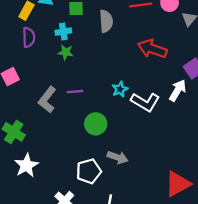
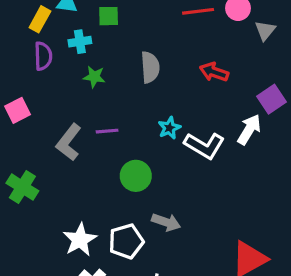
gray semicircle: (106, 21) -> (150, 67), moved
cyan cross: (63, 32) -> (80, 42), moved
red arrow: (152, 49) -> (214, 72), size x0.7
white star: (26, 165) -> (80, 240), moved

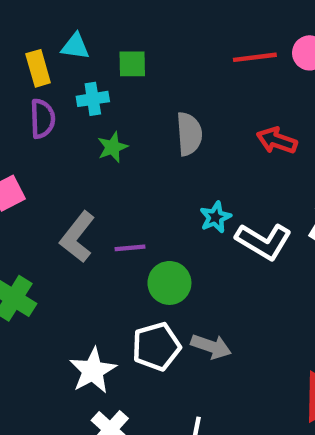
yellow rectangle: (40, 19) -> (38, 68), turned -45
green star: (94, 77) -> (113, 147), turned -30
purple line: (107, 131) -> (130, 248), moved
white pentagon: (126, 241) -> (156, 346), moved

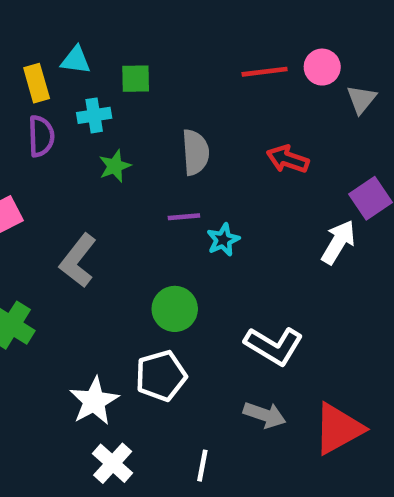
white L-shape: (264, 241) -> (274, 346), moved
purple line: (130, 248) -> (184, 217), moved
gray arrow: (211, 346) -> (265, 415), moved

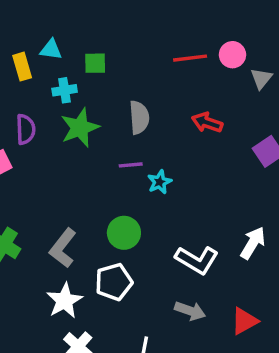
purple semicircle: (41, 136) -> (26, 129), moved
green star: (115, 166) -> (80, 128), size x1.6
white arrow: (338, 242) -> (253, 243), moved
gray L-shape: (78, 261) -> (63, 248), moved
red triangle: (338, 429) -> (244, 321), size x0.7

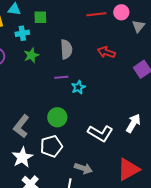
green star: (80, 128) -> (31, 55), size x0.7
gray arrow: (190, 311) -> (83, 168), moved
red triangle: (244, 321) -> (128, 169), size x1.4

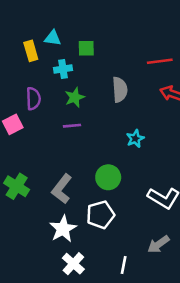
red line: (96, 14) -> (160, 61), moved
purple line: (61, 77) -> (72, 126), moved
gray arrow: (83, 168) -> (158, 244), moved, turned 126

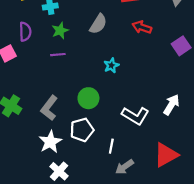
gray semicircle: (120, 90) -> (98, 24), turned 36
gray arrow: (158, 244) -> (124, 167), moved
white line: (124, 265) -> (111, 146), moved

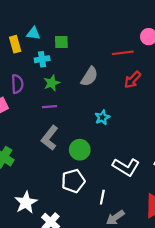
red arrow: (142, 27) -> (132, 80), turned -66
gray L-shape: (49, 108) -> (50, 138), moved
white star: (50, 142) -> (26, 202), moved

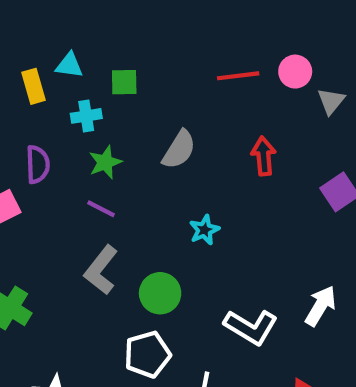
red line: (123, 53) -> (238, 76), moved
red arrow: (132, 80) -> (264, 156), turned 132
purple line: (50, 107) -> (101, 209), turned 32

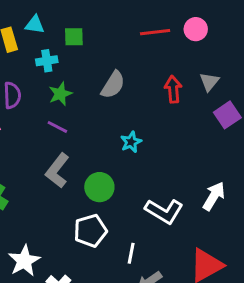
gray triangle: (331, 101) -> (209, 82), moved

